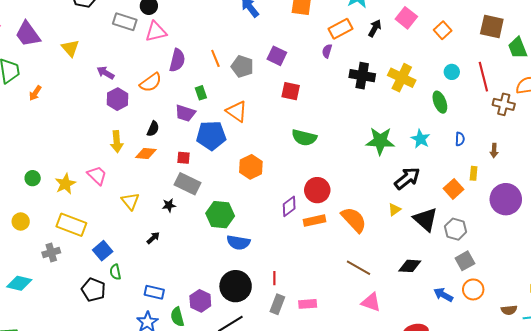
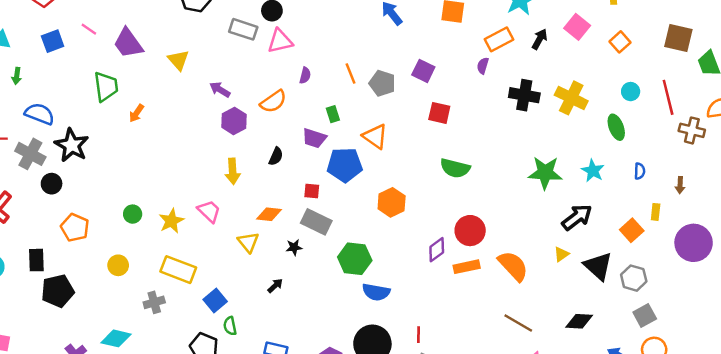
purple semicircle: (177, 60) -> (305, 75), size x0.6
orange diamond: (146, 154) -> (269, 214), moved

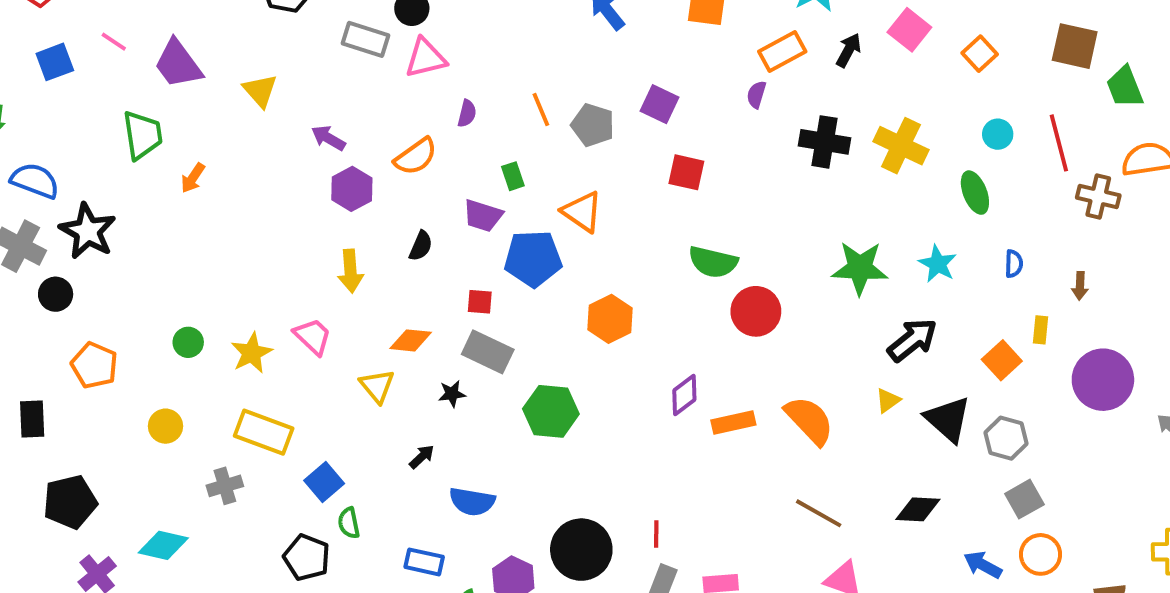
red circle: (470, 231) -> (756, 311), moved
black pentagon: (58, 291) -> (70, 502), moved
blue semicircle: (376, 292) -> (472, 502), moved

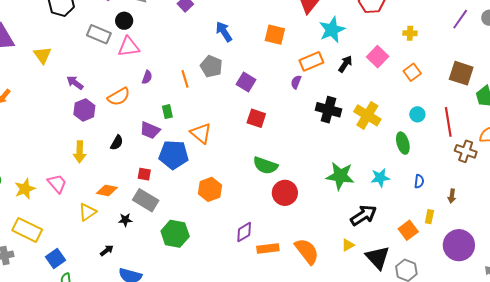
gray pentagon: (593, 125) -> (211, 66), moved
cyan star: (938, 264) -> (380, 178), turned 30
yellow triangle: (377, 386) -> (87, 212), turned 30

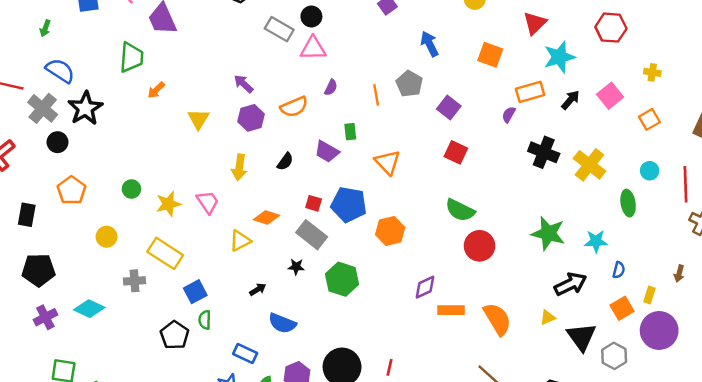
yellow triangle: (42, 55) -> (198, 119), moved
blue pentagon: (174, 155) -> (349, 205), moved
blue semicircle: (419, 181) -> (619, 270), moved
black star: (125, 220) -> (296, 267), moved
purple circle: (459, 245) -> (659, 330), moved

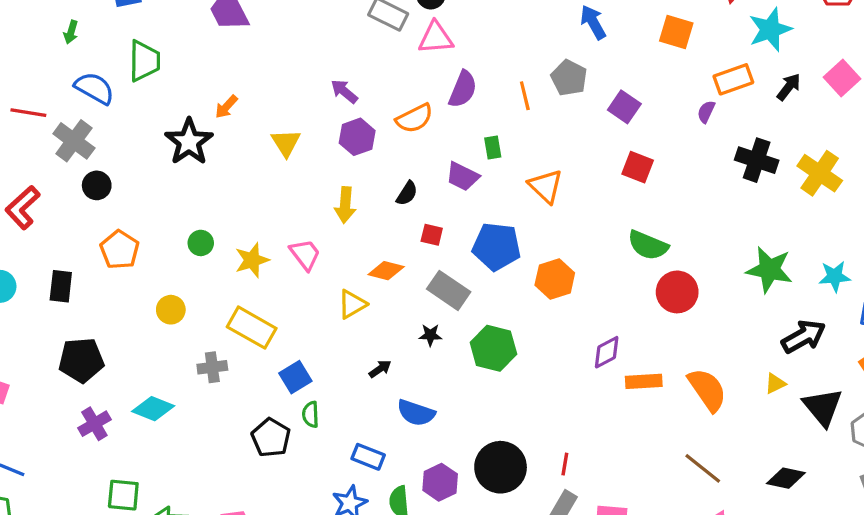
green trapezoid: (131, 57) -> (144, 61), moved
purple semicircle: (331, 87) -> (463, 89), size x1.6
black star: (85, 108) -> (189, 142), moved
red square: (314, 203) -> (432, 235), moved

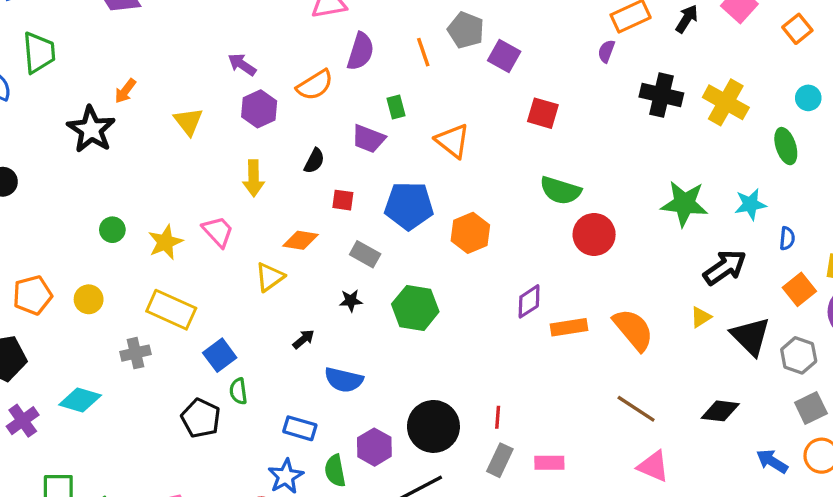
purple square: (624, 107) -> (504, 56), moved
orange pentagon: (120, 250) -> (32, 295), moved, turned 30
gray rectangle: (449, 290) -> (365, 254), size x0.7

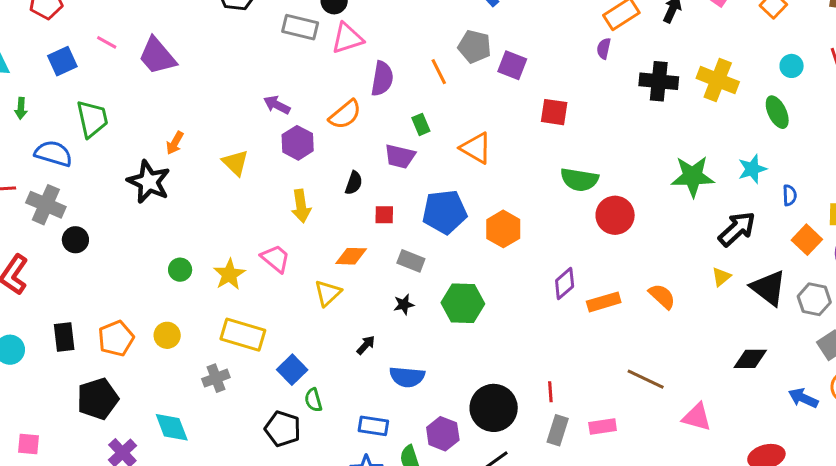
orange semicircle: (633, 330) -> (662, 296), size x0.7
cyan diamond: (80, 400) -> (172, 427), turned 60
brown line: (636, 409) -> (646, 379), moved

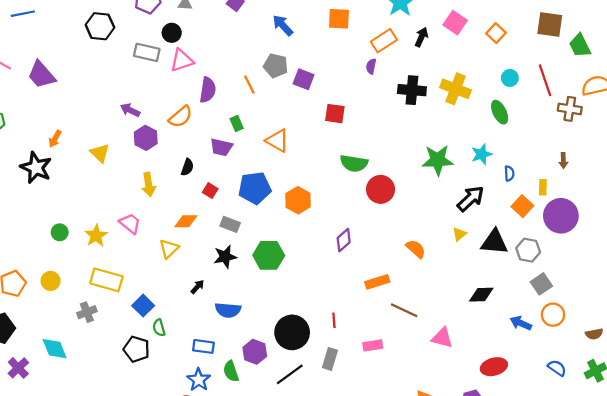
red square: (384, 215) -> (210, 191), turned 32
black triangle: (769, 288) -> (494, 242), turned -32
orange rectangle: (604, 302) -> (377, 282), moved
black star: (404, 304) -> (225, 257), size x1.5
gray rectangle: (558, 430) -> (330, 359), moved

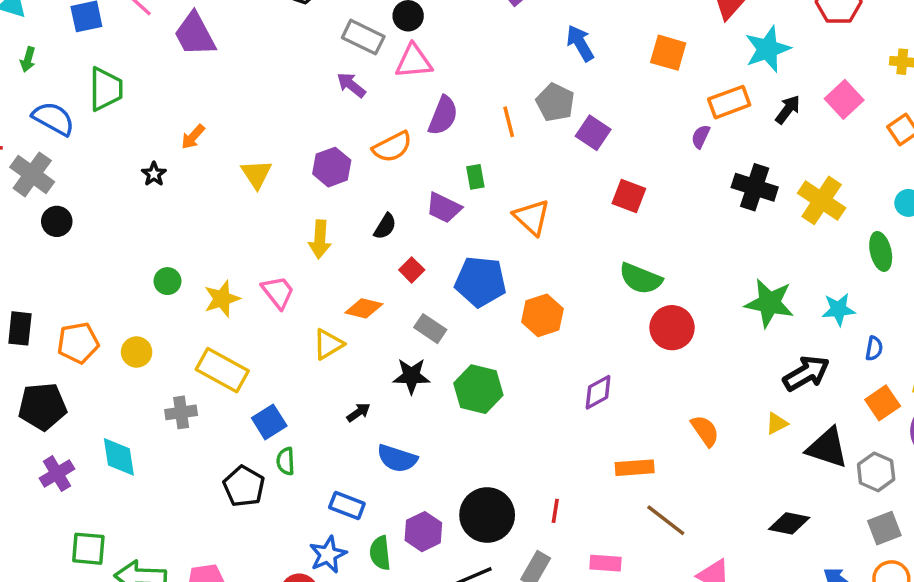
purple arrow: (130, 110) -> (351, 85), moved
black star: (36, 168) -> (154, 174), size x0.5

